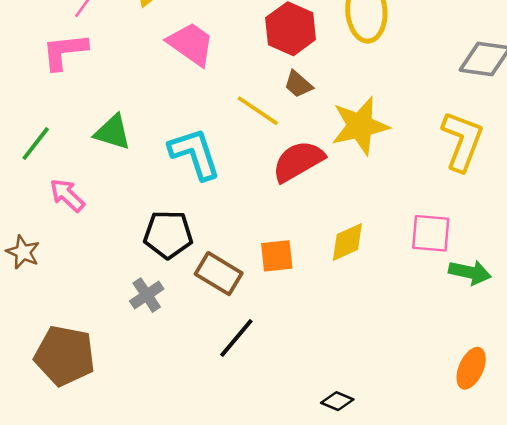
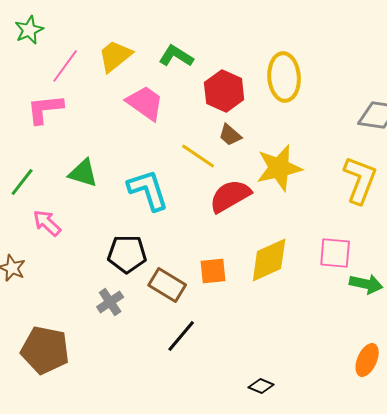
yellow diamond: (347, 242) -> (269, 260), size x1.4

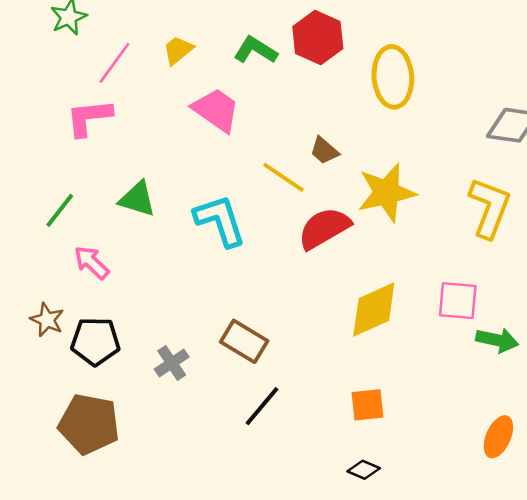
yellow trapezoid: (115, 56) -> (178, 50), size x0.7
red hexagon: (224, 91) -> (318, 37), moved
black pentagon: (127, 254) -> (95, 341), moved
orange square: (213, 271) -> (367, 405), moved

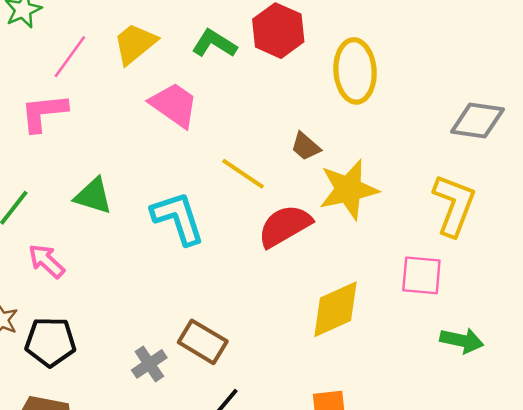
yellow trapezoid: (178, 50) -> (135, 44), size x1.4
brown trapezoid: (324, 151) -> (306, 146), moved
pink square: (458, 301) -> (421, 275), moved
gray cross: (172, 363) -> (149, 364), moved

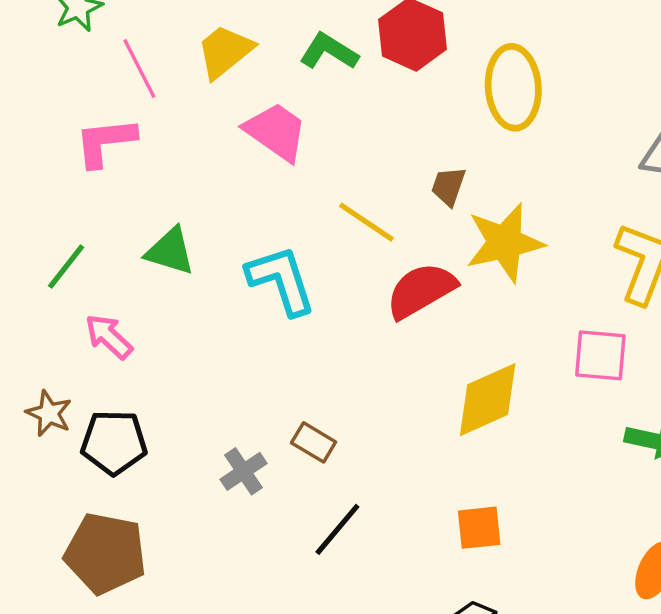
pink line: (70, 57) -> (139, 69), turned -63
brown trapezoid: (306, 146) -> (448, 186), turned 68
brown rectangle: (203, 342) -> (314, 442), size x0.7

